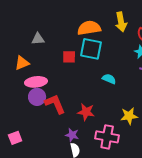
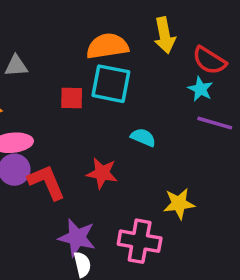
red star: (86, 112) -> (102, 173), moved
purple star: (72, 135) -> (77, 238), size x1.5

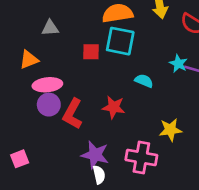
cyan star: (200, 89) -> (178, 64), moved
red L-shape: (47, 182) -> (73, 114), turned -128

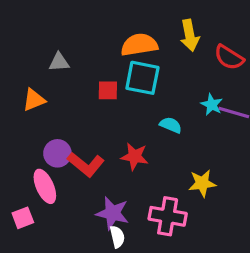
pink ellipse: (47, 85) -> (45, 186), moved, turned 72
red L-shape: (73, 114) -> (86, 164), turned -80

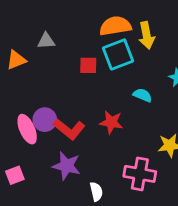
yellow arrow: (190, 35) -> (147, 35), moved
cyan square: (142, 78) -> (118, 54), turned -32
orange triangle: (34, 100) -> (16, 60), moved
pink ellipse: (45, 186) -> (27, 129), moved
purple star: (113, 213) -> (66, 166), moved

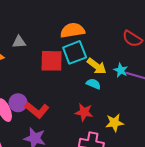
yellow arrow: (147, 35) -> (97, 66), moved, turned -42
red square: (88, 65) -> (52, 61), size x1.6
red star: (111, 122) -> (84, 112), moved

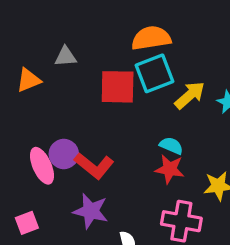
yellow arrow: (97, 66) -> (190, 95), turned -78
cyan semicircle: (93, 84) -> (171, 146), moved

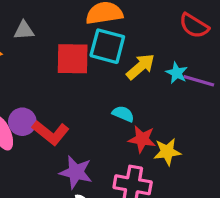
cyan square: (154, 73) -> (107, 46), turned 36
red star: (170, 169) -> (142, 139), moved
purple star: (91, 211) -> (76, 172), moved

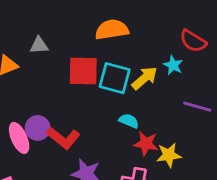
cyan square: (107, 46) -> (115, 78), moved
cyan star: (177, 73) -> (173, 65), moved
purple line: (199, 81) -> (197, 107), moved

